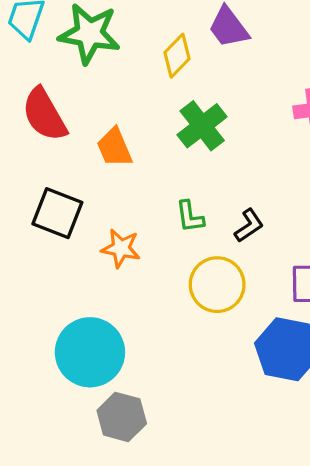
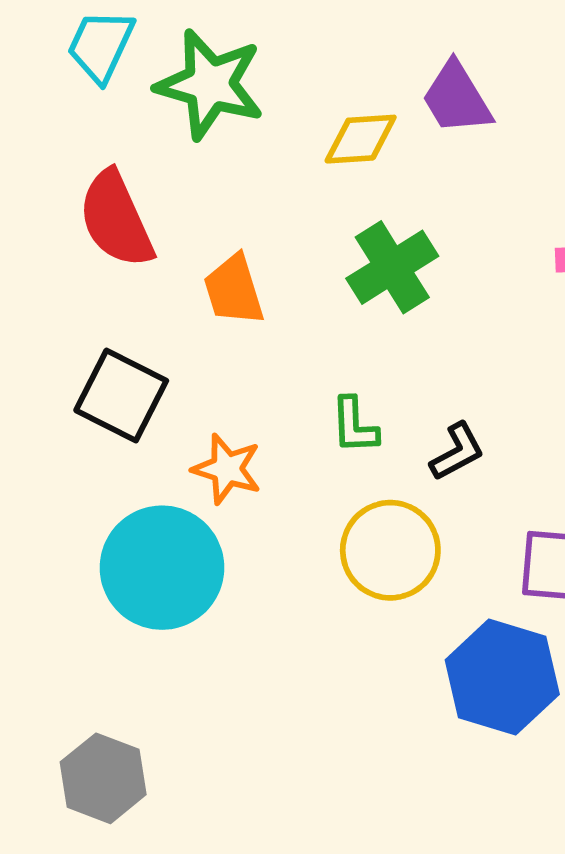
yellow diamond: (177, 56) -> (361, 139), turned 36
cyan circle: (90, 352) -> (162, 568), moved
gray hexagon: (122, 417) -> (103, 778), moved

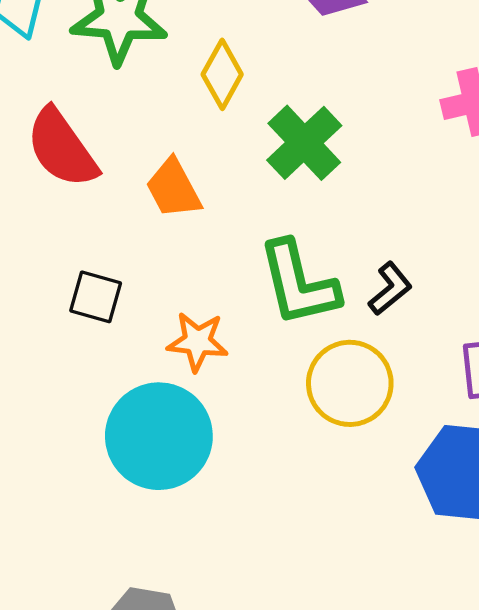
yellow diamond: (361, 139) -> (222, 74), moved, turned -46
black square: (121, 395) -> (96, 297), size x0.7
green L-shape: (354, 425) -> (299, 283), size x1.8

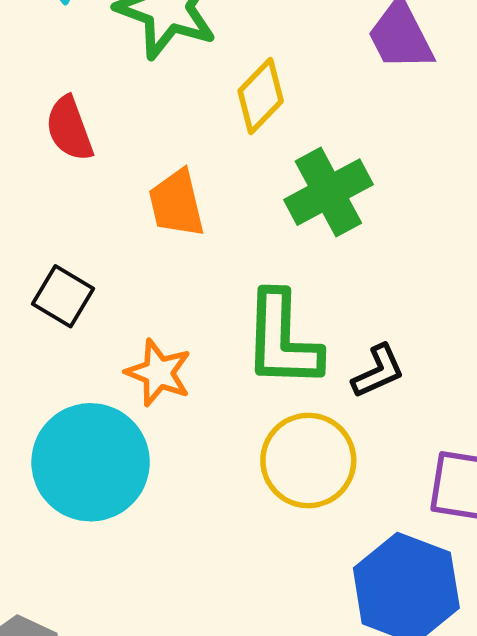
red semicircle: (62, 148) -> (69, 129), size x0.7

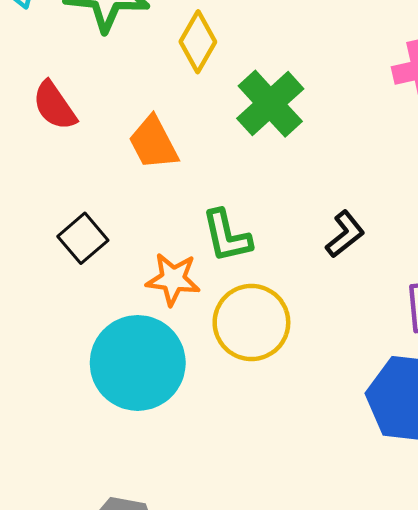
black square: (63, 296) -> (83, 238), turned 33
green L-shape: (282, 340) -> (227, 236), moved, size x0.7
yellow circle: (308, 461) -> (251, 323), moved

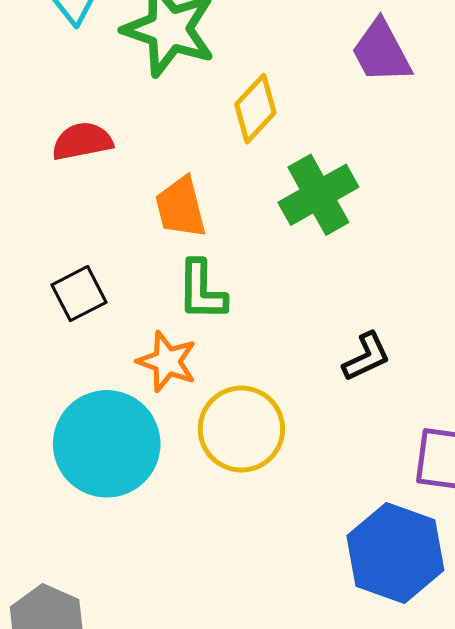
red semicircle: (54, 106) -> (82, 141), turned 100
green L-shape: (227, 236) -> (202, 290), moved

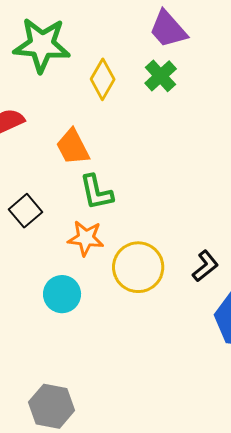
green cross: (318, 195) -> (161, 76), moved, size x0.7
black L-shape: (366, 357) -> (205, 266), moved
cyan circle: (107, 444) -> (62, 294), size x0.6

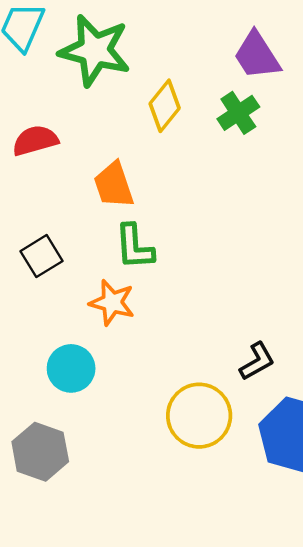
yellow circle: (138, 267) -> (199, 416), moved
gray hexagon: (52, 406) -> (40, 452), moved

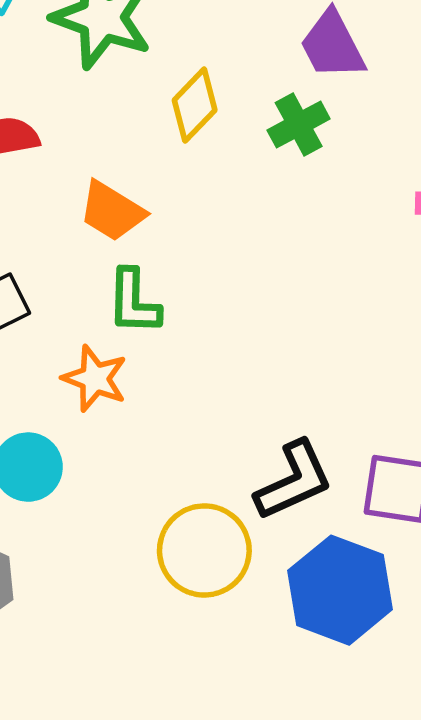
orange trapezoid: (114, 185) -> (112, 211), turned -45
black L-shape: (257, 361) -> (294, 481), size x1.5

